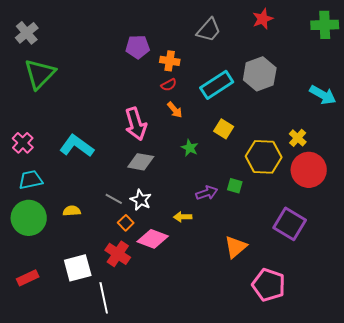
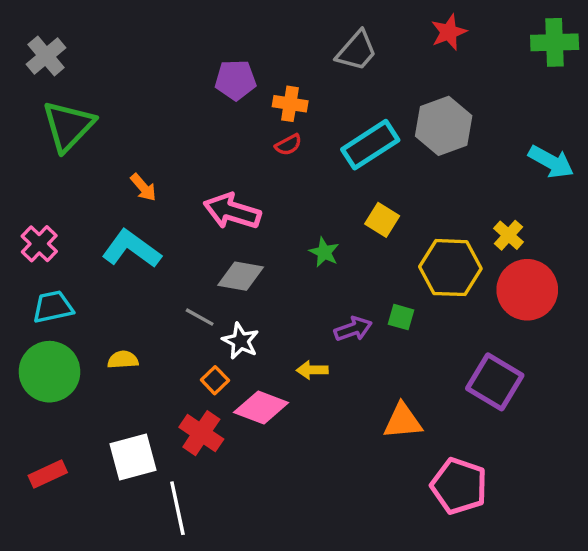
orange arrow: (175, 110) -> (143, 187), moved
pink arrow: (136, 124) -> (232, 211), turned 124
gray line: (114, 199) -> (200, 317), moved
orange triangle: (236, 247) -> (403, 421), turned 35

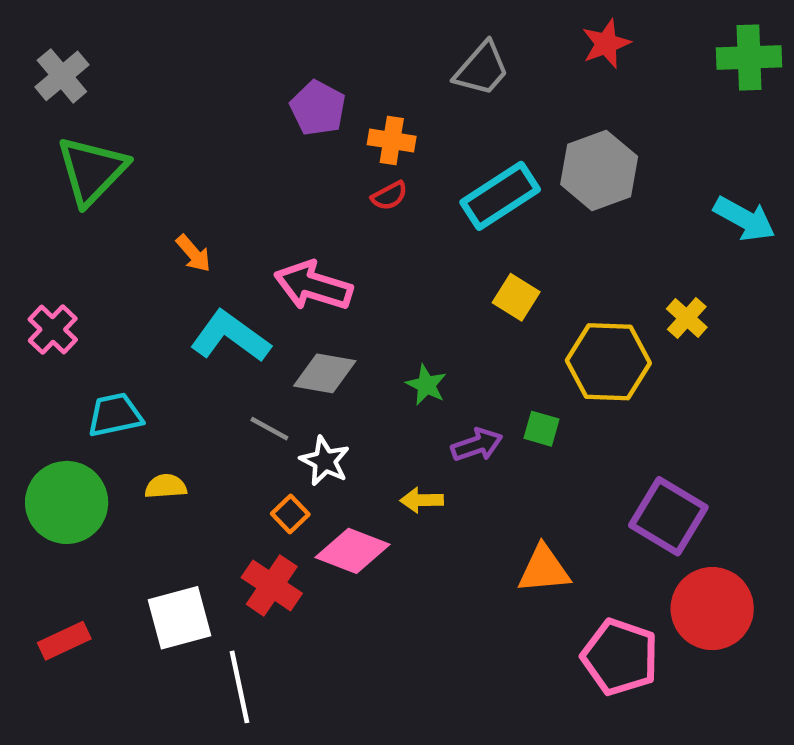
purple pentagon: (235, 80) -> (318, 108), turned 30
cyan L-shape: (131, 249) -> (230, 336), moved
green star: (324, 252) -> (426, 385), moved
red circle: (527, 290) -> (712, 609), moved
cyan trapezoid: (53, 307) -> (115, 415), moved

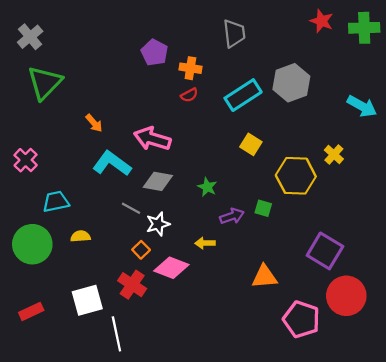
red star: (606, 44) -> (322, 21), moved, turned -30
gray trapezoid: (482, 69) -> (234, 33), turned -48
white star: (325, 461) -> (158, 224), turned 30

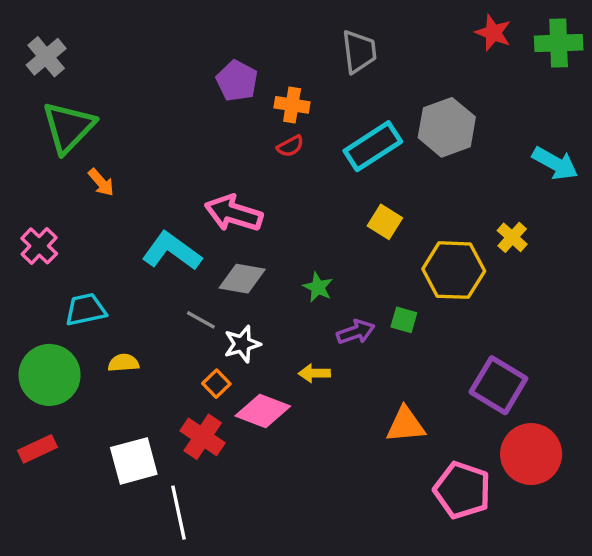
orange arrow: (94, 123) -> (101, 182), moved
red rectangle: (31, 311) -> (37, 449), moved

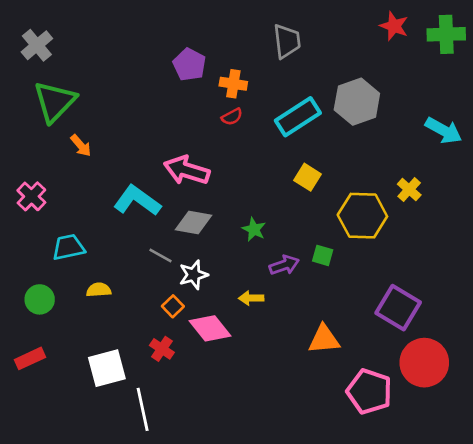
green circle: (50, 375) -> (40, 299), size x0.6
pink diamond: (263, 411) -> (210, 328), turned 30
red cross: (203, 437) -> (162, 349), size x0.7

